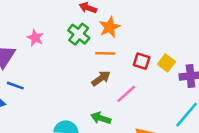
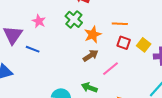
orange star: (110, 27) -> (93, 35), moved
orange line: (105, 53) -> (120, 24), moved
blue line: (15, 86) -> (33, 49), moved

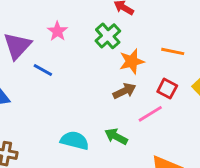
red square: (124, 43) -> (167, 89), moved

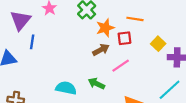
blue line: (43, 70) -> (32, 42), moved, turned 72
red square: (167, 89) -> (124, 38), moved, turned -32

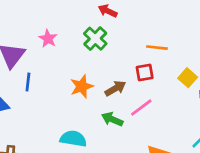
orange star: (105, 28) -> (82, 86), moved
green arrow: (96, 84) -> (112, 119), moved

